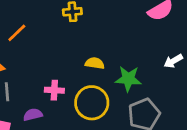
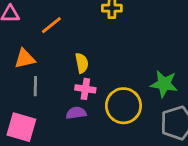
yellow semicircle: (95, 63) -> (82, 63), moved, turned 66
purple semicircle: (33, 115) -> (76, 113), moved

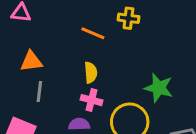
orange line: (51, 25) -> (93, 33), moved, turned 55
green star: (164, 84) -> (159, 88), moved

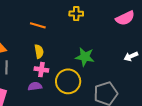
yellow cross: (128, 18) -> (76, 14), moved

